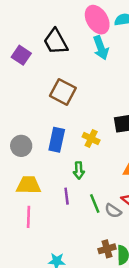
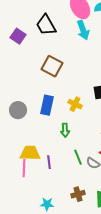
yellow trapezoid: (29, 185) -> (30, 153), moved
purple line: (67, 196) -> (49, 162), moved
brown cross: (107, 249) -> (78, 194), moved

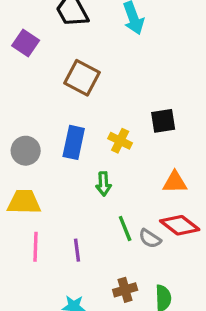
purple square: (18, 36) -> (26, 43), moved
yellow trapezoid: (30, 153) -> (24, 202), moved
purple line: (49, 162) -> (77, 250), moved

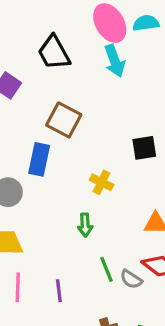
black square: (163, 121) -> (144, 148), moved
blue rectangle: (74, 142) -> (39, 159), moved

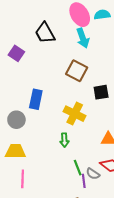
brown square: (64, 120) -> (77, 71), moved
yellow cross: (102, 182) -> (75, 114), size x1.5
purple line: (59, 291) -> (84, 181), moved

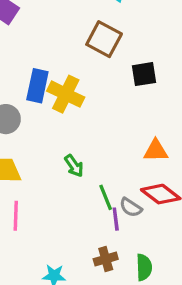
yellow cross: (75, 114) -> (66, 94), moved
green arrow: (64, 140) -> (74, 166), moved, turned -32

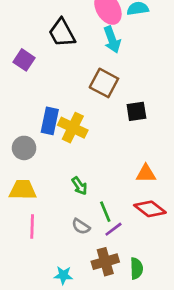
gray semicircle: (131, 207) -> (81, 226), moved
purple line: (116, 219) -> (113, 229), turned 60
brown cross: (106, 259) -> (105, 262), size x1.4

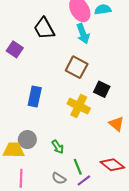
black square: (136, 111) -> (102, 89), turned 35
yellow cross: (73, 128) -> (79, 106), moved
gray circle: (24, 148) -> (27, 140), moved
orange triangle: (146, 174) -> (116, 124), moved, turned 42

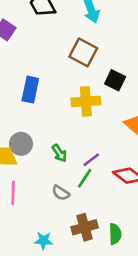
yellow cross: (79, 106) -> (86, 101), turned -30
green line: (78, 167) -> (85, 178), turned 56
purple line: (84, 180) -> (91, 160), moved

